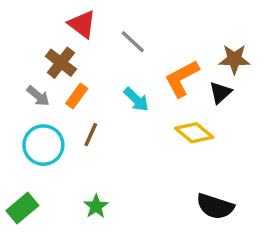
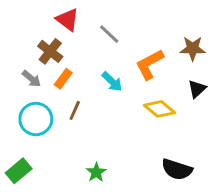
black triangle: (220, 92) -> (197, 89), moved
green star: (96, 206) -> (96, 172), moved

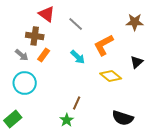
brown star: (193, 49) -> (135, 22), moved
brown cross: (50, 51) -> (35, 36), turned -30
brown line: (75, 110) -> (77, 103), moved

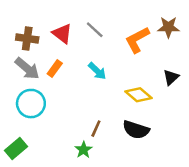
red triangle: (47, 14) -> (62, 33), moved
brown cross: (35, 36) -> (27, 38), moved
orange L-shape: (104, 45) -> (137, 40), moved
gray arrow: (22, 55) -> (27, 68), size x1.5
black semicircle: (123, 118) -> (136, 130), moved

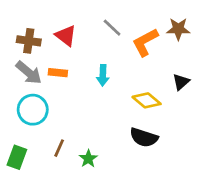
gray line: (95, 30) -> (112, 28), moved
orange rectangle: (55, 68) -> (58, 73), turned 60
cyan arrow: (97, 71) -> (103, 75), turned 48
brown line: (96, 129) -> (59, 148), moved
green rectangle: (16, 149) -> (17, 157), turned -30

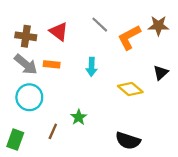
black semicircle: (144, 137) -> (128, 141), moved
green star: (88, 159) -> (79, 117), moved

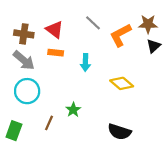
orange rectangle: (52, 64) -> (56, 53), moved
black triangle: (161, 73) -> (154, 46), moved

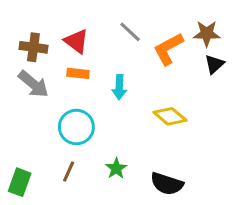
cyan circle: (27, 91) -> (76, 127), moved
green star: (73, 110) -> (116, 168), moved

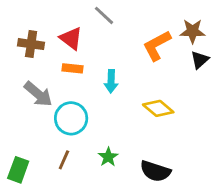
gray line: (130, 32) -> (104, 15), moved
gray arrow: (33, 84) -> (38, 94), moved

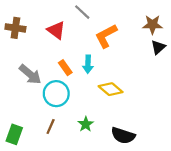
brown cross: (31, 44) -> (15, 28), moved
orange L-shape: (157, 45) -> (106, 36), moved
orange rectangle: (72, 68) -> (65, 68), moved, turned 49
yellow diamond: (158, 108) -> (111, 89), moved

